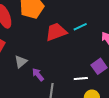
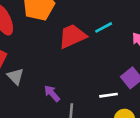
gray triangle: (21, 62) -> (15, 76), moved, turned -32

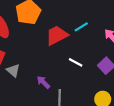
white line: (109, 95) -> (76, 62), moved, turned 40

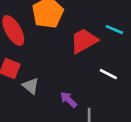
cyan line: (81, 27) -> (114, 30), turned 56

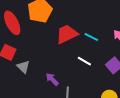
cyan line: (114, 30) -> (91, 37), moved

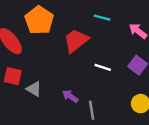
cyan line: (91, 37) -> (102, 18), moved

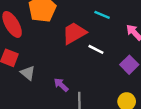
white line: (103, 67) -> (96, 49), moved

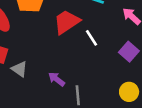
white line: (96, 49) -> (92, 38), turned 35

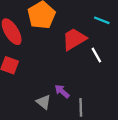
gray triangle: (19, 69) -> (44, 102), moved

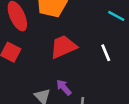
red trapezoid: (74, 39) -> (63, 47), moved

